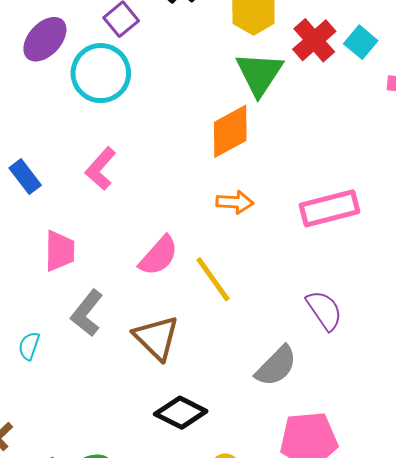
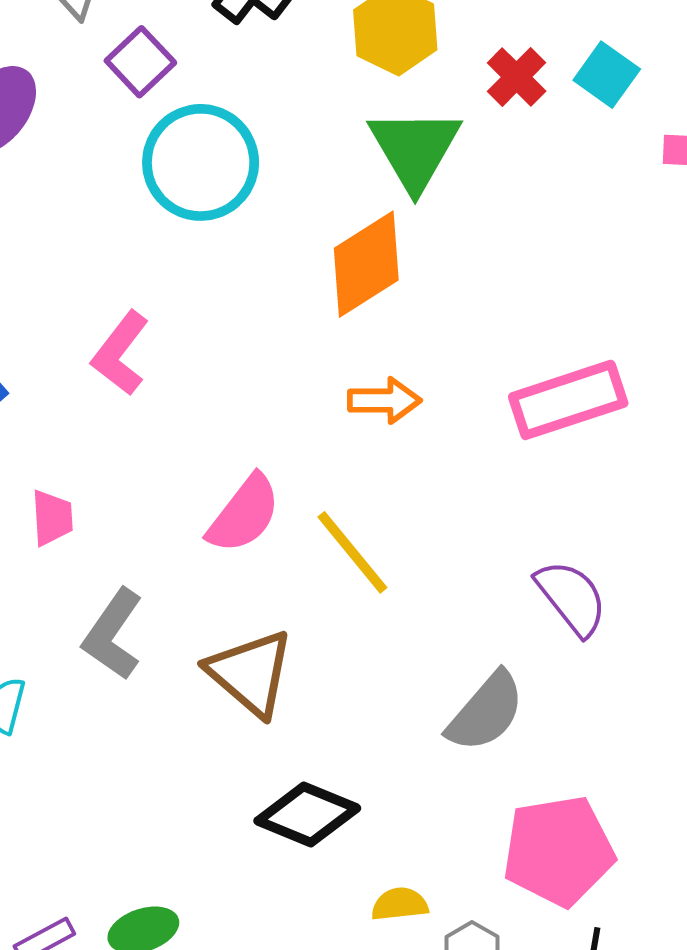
red cross: (314, 40) -> (517, 77), size x0.7
cyan circle: (101, 73) -> (201, 162), moved
pink trapezoid: (60, 251) -> (52, 518), size x0.7

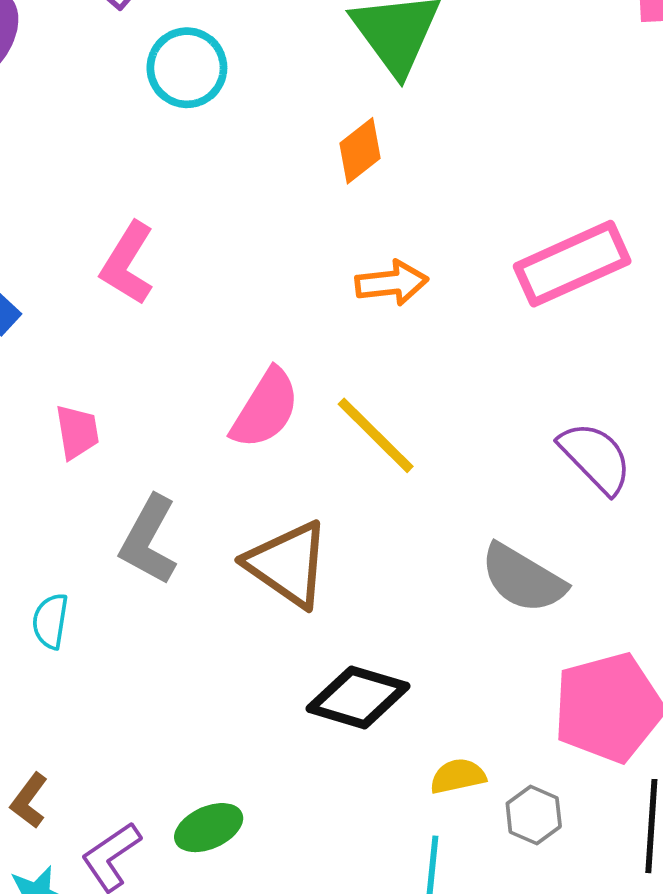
cyan circle: (201, 162) -> (187, 68), size x0.7
orange diamond: (366, 264) -> (360, 151), size x0.6
gray semicircle: (486, 712) -> (523, 578), turned 86

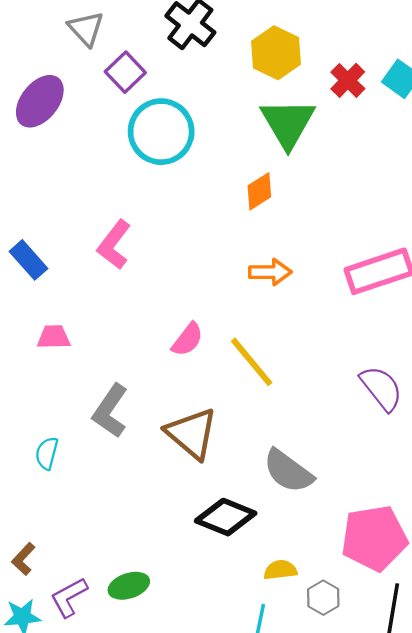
cyan circle: (187, 68) -> (161, 132), size x1.4
pink semicircle: (265, 409) -> (188, 339), size x0.7
pink trapezoid: (77, 432) -> (54, 337), moved, turned -88
gray semicircle: (523, 578) -> (288, 471), moved

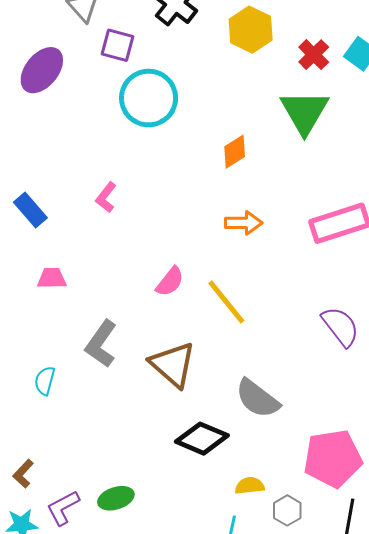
purple square: (125, 72) -> (118, 45), turned -32
green triangle: (288, 123) -> (304, 112), moved
pink L-shape: (114, 245) -> (106, 197), size x0.7

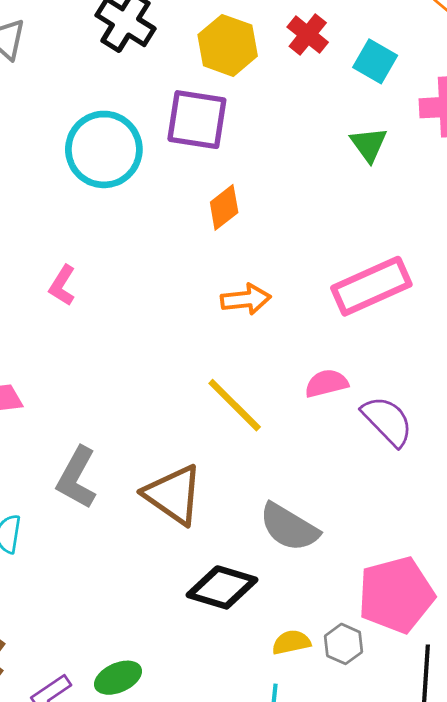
purple square: (118, 45) -> (197, 120), moved, size x1.4
red cross: (314, 55) -> (308, 35), moved
green triangle: (304, 112) -> (369, 144), moved, size x0.6
pink semicircle: (170, 282) -> (326, 383), moved, turned -136
gray hexagon: (287, 510) -> (343, 644), moved

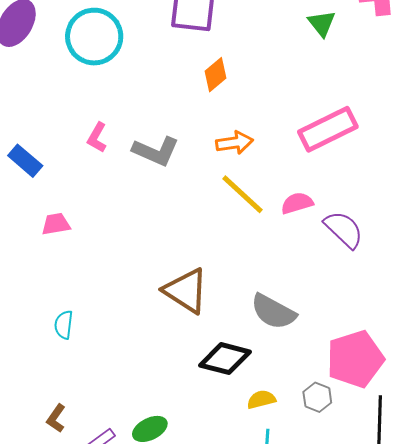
cyan circle: (104, 149) -> (94, 37), moved
yellow line: (235, 405) -> (242, 194), moved
gray L-shape: (77, 478) -> (156, 151), moved, turned -93
yellow semicircle: (291, 642) -> (261, 399), moved

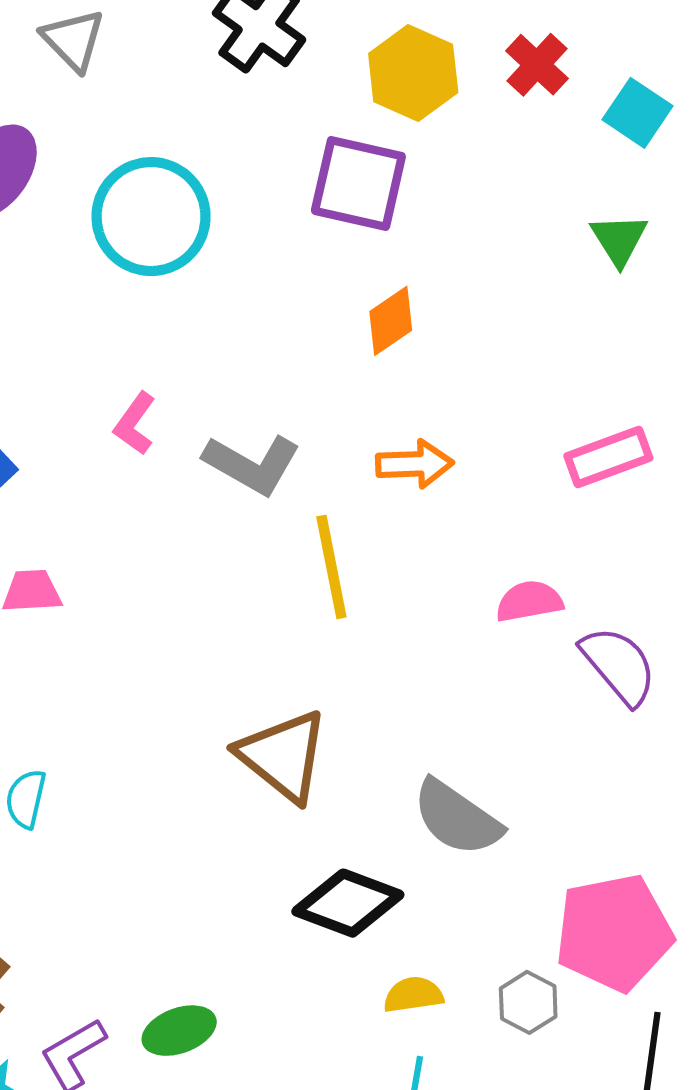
pink rectangle: (328, 129) -> (608, 457), size x0.7
yellow line: (242, 194) -> (331, 567), moved, turned 30

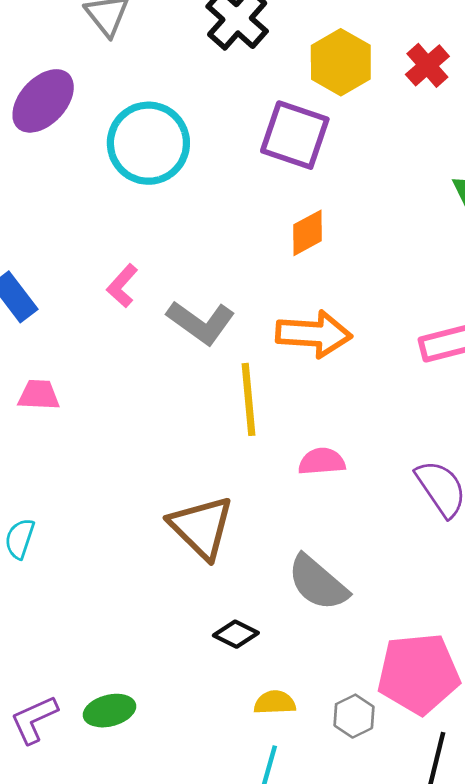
orange arrow: (415, 464) -> (314, 334), size x1.4
pink semicircle: (529, 601) -> (322, 461), moved
black diamond: (348, 903) -> (236, 634), size x0.6

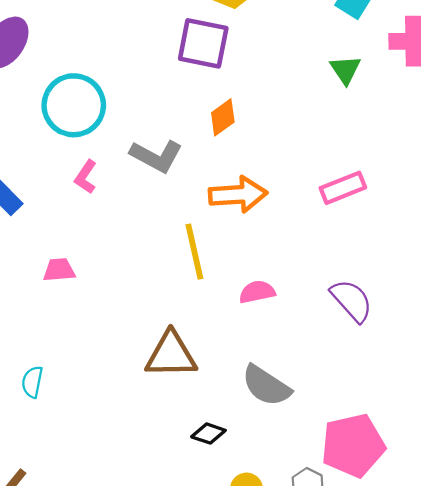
cyan circle: (148, 143) -> (74, 105), moved
gray L-shape: (201, 322) -> (156, 156), moved
pink trapezoid: (39, 395) -> (59, 270), moved
brown triangle: (201, 527) -> (171, 355), turned -38

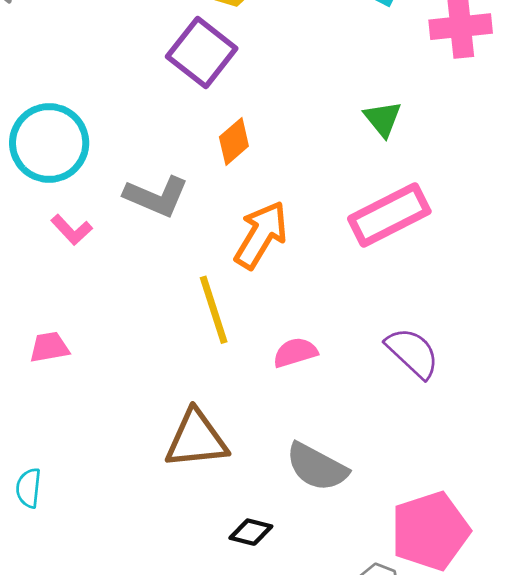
purple square: (203, 43) -> (202, 53), turned 32
green triangle: (345, 70) -> (383, 119), moved
pink L-shape: (86, 177) -> (72, 230), turned -72
pink rectangle: (343, 188) -> (389, 215), size x1.4
orange arrow: (238, 195) -> (261, 235), turned -50

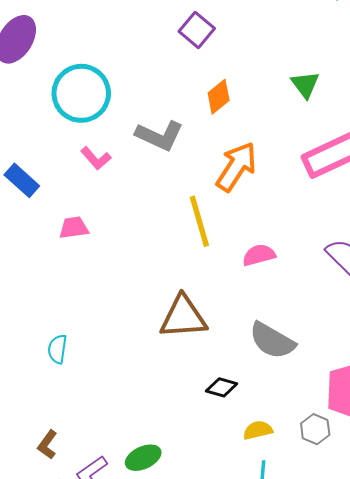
purple square: (202, 53) -> (197, 30), size x0.7
green triangle: (383, 119) -> (305, 84), moved
pink trapezoid: (49, 347) -> (74, 228), moved

